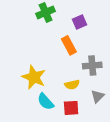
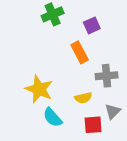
red square: (71, 108) -> (93, 125), moved

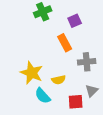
yellow semicircle: (83, 98) -> (59, 80), moved

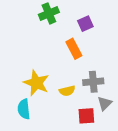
gray cross: (87, 62) -> (93, 82), moved
cyan semicircle: (43, 96) -> (24, 109), moved, turned 36

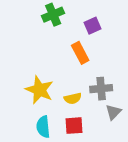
cyan semicircle: (24, 109) -> (43, 127), moved
red square: (86, 116) -> (74, 126), moved

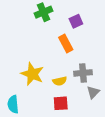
cyan semicircle: (43, 127) -> (13, 104), moved

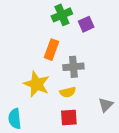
green cross: (43, 12) -> (62, 15), moved
orange rectangle: (66, 44) -> (52, 50), moved, turned 48
gray cross: (83, 73) -> (73, 67), moved

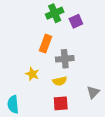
yellow star: (37, 84) -> (32, 74), size x0.6

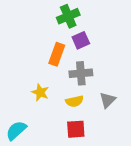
purple square: (76, 21) -> (81, 40), moved
gray triangle: (93, 92) -> (108, 100), moved
cyan semicircle: (13, 104) -> (16, 130), turned 54

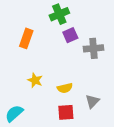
orange rectangle: (57, 54) -> (26, 38), moved
gray cross: (81, 73) -> (93, 48), moved
gray triangle: (108, 100) -> (92, 101), moved

